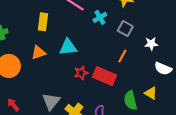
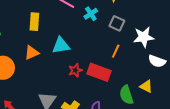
white star: (151, 44) -> (144, 37), size x1.5

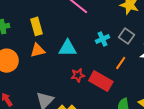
cyan cross: (91, 14) -> (103, 39), moved
yellow rectangle: (34, 22) -> (36, 26), moved, turned -30

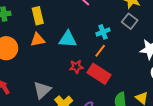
gray square: (127, 36) -> (130, 21), moved
orange line: (121, 63) -> (100, 51), moved

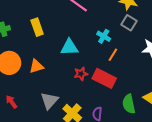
cyan cross: (103, 32) -> (104, 36), turned -32
orange triangle: (38, 40) -> (36, 66), moved
orange line: (100, 51) -> (113, 55), moved

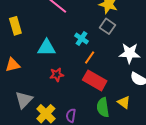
red rectangle: (104, 78) -> (95, 80), moved

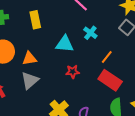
cyan cross: (82, 38) -> (90, 33), moved
gray triangle: (24, 100) -> (30, 81), moved

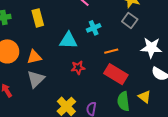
cyan cross: (90, 33) -> (94, 28), turned 32
orange line: (107, 57) -> (111, 51), turned 40

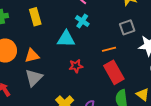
gray square: (130, 20) -> (127, 27), moved, turned 35
cyan cross: (94, 28) -> (82, 21), moved, turned -32
red rectangle: (116, 74) -> (114, 72), turned 30

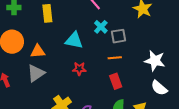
cyan cross: (82, 21) -> (101, 27), moved
gray square: (127, 27) -> (119, 36), moved
red rectangle: (114, 72) -> (116, 81), size x0.7

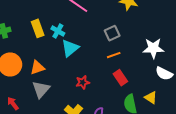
cyan cross: (101, 27) -> (58, 31), moved
cyan triangle: (74, 40) -> (70, 48), turned -36
red star: (79, 69) -> (83, 82), moved

